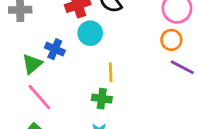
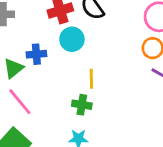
blue cross: (55, 49) -> (36, 54), turned -30

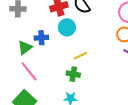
yellow line: (91, 79) -> (80, 56), turned 64

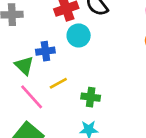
green triangle: (25, 48) -> (24, 65), turned -35
yellow line: (80, 56) -> (58, 83), moved

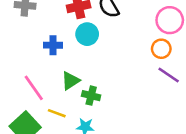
green triangle: (24, 65) -> (70, 81), moved, turned 36
yellow line: (58, 83) -> (57, 113), moved, turned 42

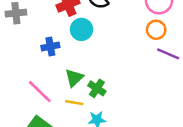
green cross: (91, 96) -> (97, 88), turned 30
yellow line: (57, 113) -> (74, 103), moved

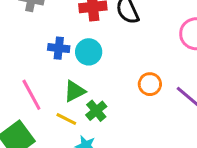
cyan circle: (81, 29) -> (89, 52), moved
orange circle: (156, 30) -> (150, 84), moved

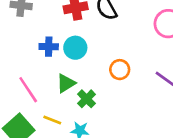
orange circle: (150, 84) -> (120, 70), moved
yellow line: (66, 119) -> (52, 120), moved

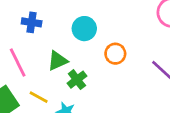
blue cross: (49, 47) -> (32, 22), moved
cyan circle: (75, 48) -> (84, 29), moved

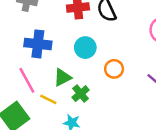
blue cross: (32, 22) -> (38, 44), size x1.5
yellow line: (39, 97) -> (48, 99), moved

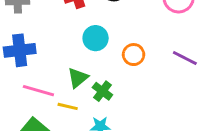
blue cross: (38, 44) -> (20, 50), moved
pink line: (27, 80) -> (38, 91), turned -32

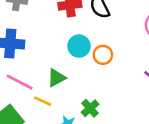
orange circle: (134, 55) -> (103, 55), moved
green cross: (102, 91) -> (90, 108), moved

